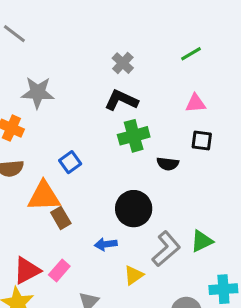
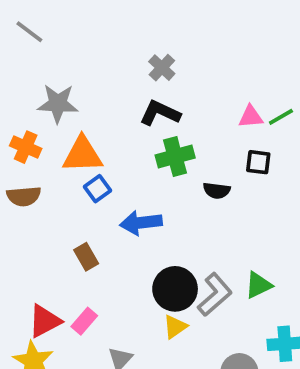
green line: (191, 54) -> (281, 117), moved
orange triangle: (44, 196) -> (82, 155), moved
black circle: (134, 209) -> (175, 289), moved
blue arrow: (106, 244) -> (141, 223), moved, size x1.5

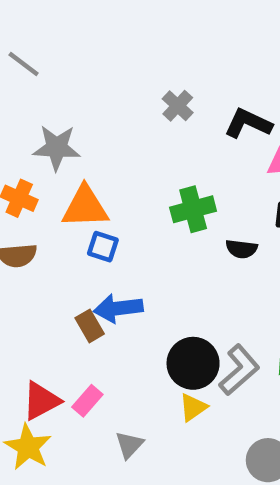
black L-shape: (160, 113) -> (248, 123), moved
blue square: (98, 189) -> (103, 247), turned -36
blue arrow: (141, 223) -> (118, 308), moved

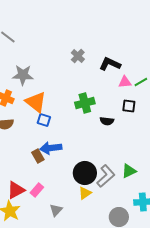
orange triangle: (85, 207) -> (36, 102), turned 40

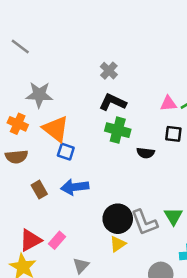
black L-shape: (110, 64) -> (113, 102), moved
green cross: (85, 103) -> (118, 130), turned 30
brown rectangle: (38, 156) -> (39, 190), moved
green triangle: (129, 171) -> (173, 216), turned -35
gray L-shape: (106, 176) -> (144, 222), turned 110

